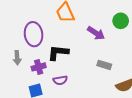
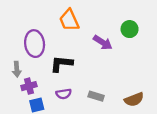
gray rectangle: (104, 65) -> (96, 96), moved
purple cross: (39, 67) -> (29, 86), moved

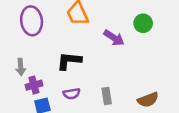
purple ellipse: (35, 44) -> (32, 21), moved
gray rectangle: (96, 96) -> (107, 96), turned 64

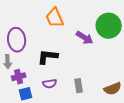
purple ellipse: (32, 21) -> (17, 40), moved
green circle: (143, 23) -> (109, 26), size x1.6

